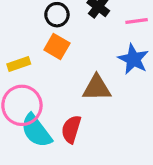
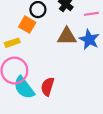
orange square: (57, 46) -> (27, 25), moved
brown triangle: (97, 88) -> (67, 36), moved

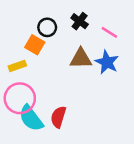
pink line: (91, 14) -> (109, 32), turned 40

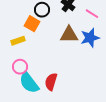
blue star: (107, 62) -> (90, 38), turned 30
pink circle: (20, 98) -> (20, 67), size x0.6

